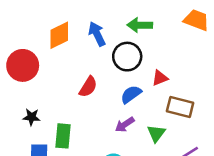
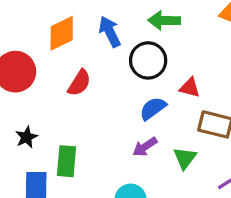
red triangle: (160, 78) -> (190, 88), turned 36
red semicircle: (88, 87) -> (79, 83), moved
black star: (31, 117) -> (27, 137), turned -30

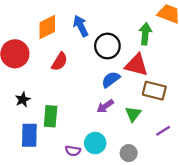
green arrow: (164, 20) -> (145, 34), moved, turned 95
red triangle: (190, 88) -> (136, 65), size x1.6

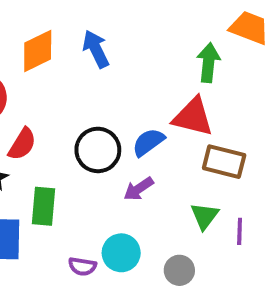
black circle: (107, 46) -> (98, 150), moved
red semicircle: (59, 62) -> (22, 144), moved
green triangle: (133, 114) -> (205, 216), moved
purple line: (163, 131) -> (240, 231), turned -56

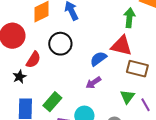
black circle: (98, 150) -> (60, 44), moved
green rectangle: (44, 206) -> (52, 102), moved, turned 36
purple line: (240, 231) -> (145, 105), turned -32

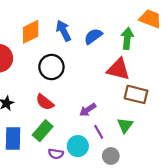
blue semicircle: (98, 59) -> (93, 36), moved
red semicircle: (33, 60) -> (45, 102), moved, turned 96
purple line: (145, 105) -> (99, 132), moved

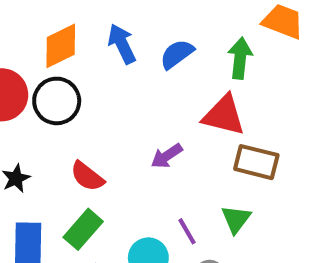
black circle: (51, 67) -> (57, 101), moved
purple arrow: (88, 110) -> (167, 156), moved

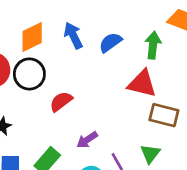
purple arrow: (167, 156) -> (87, 140), moved
red semicircle: (87, 176) -> (61, 101), moved, turned 105

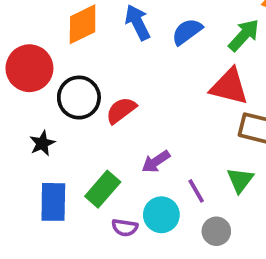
green arrow: (153, 45) -> (244, 35), turned 36
black circle: (29, 74) -> (79, 98), moved

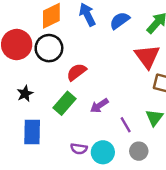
red triangle: (229, 87) -> (147, 56), turned 40
black circle: (79, 98) -> (49, 48), moved
green rectangle: (103, 189) -> (65, 103), moved
cyan circle: (161, 215) -> (103, 152), moved

